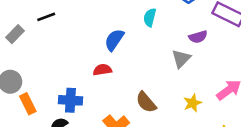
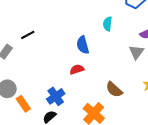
blue semicircle: (114, 40) -> (83, 45), turned -42
blue cross: (70, 100) -> (56, 96), turned -30

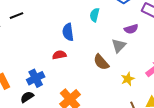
brown semicircle: (114, 90) -> (101, 62), moved

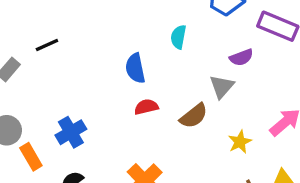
red semicircle: (59, 55) -> (146, 107), moved
brown semicircle: (101, 62) -> (194, 116), turned -84
blue cross: (36, 78) -> (71, 132), moved

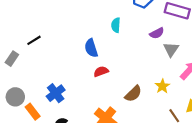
gray triangle: (222, 87) -> (171, 49), moved
brown semicircle: (194, 116) -> (133, 94), moved

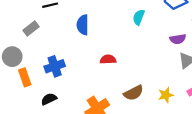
blue semicircle: (91, 48) -> (83, 25), moved
gray rectangle: (12, 59) -> (31, 29), moved

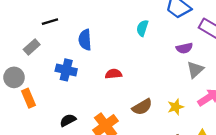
blue cross: (55, 66) -> (66, 70), moved, turned 36
black semicircle: (49, 99) -> (68, 120), moved

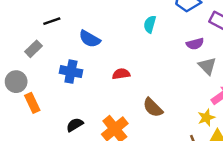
blue semicircle: (85, 40) -> (90, 39), turned -54
gray triangle: (195, 70) -> (207, 66), turned -30
brown semicircle: (142, 107) -> (153, 108), turned 78
yellow star: (176, 107) -> (206, 118), moved

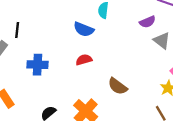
black line: (52, 21) -> (17, 30), moved, turned -56
blue semicircle: (90, 39) -> (84, 29), moved

